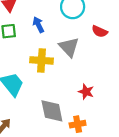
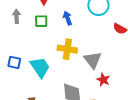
gray triangle: (69, 47) -> (93, 60), moved

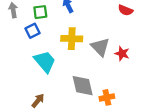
blue square: (14, 62) -> (33, 31), moved, turned -32
red star: (103, 80) -> (122, 54), moved

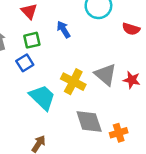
yellow cross: (72, 39) -> (73, 82), moved, turned 30

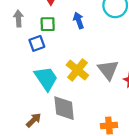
gray diamond: (89, 122) -> (64, 108), moved

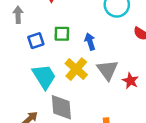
blue arrow: (79, 20) -> (90, 42), moved
green square: (48, 24) -> (62, 34), moved

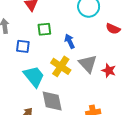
green square: (62, 34) -> (44, 29), moved
blue square: (36, 41) -> (23, 46), turned 32

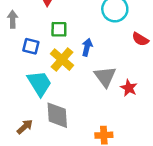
blue arrow: (70, 41) -> (87, 47), turned 32
yellow cross: (61, 66) -> (62, 60), moved

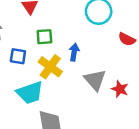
cyan trapezoid: (39, 83) -> (30, 93), turned 108

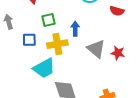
yellow cross: (50, 67) -> (57, 44), turned -36

